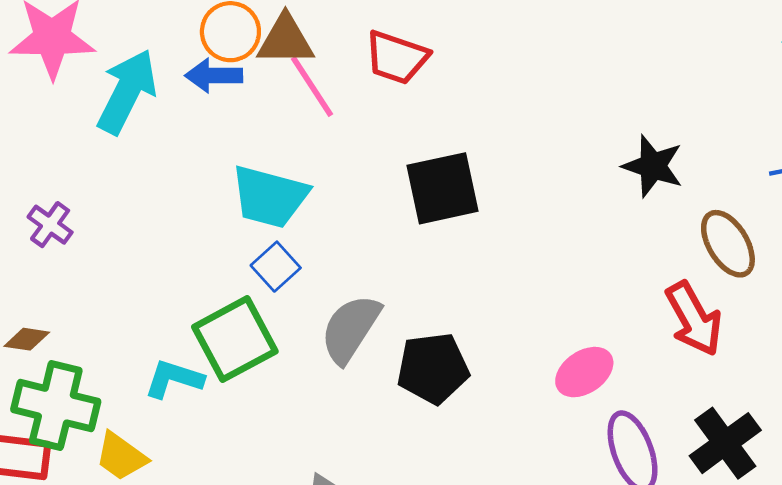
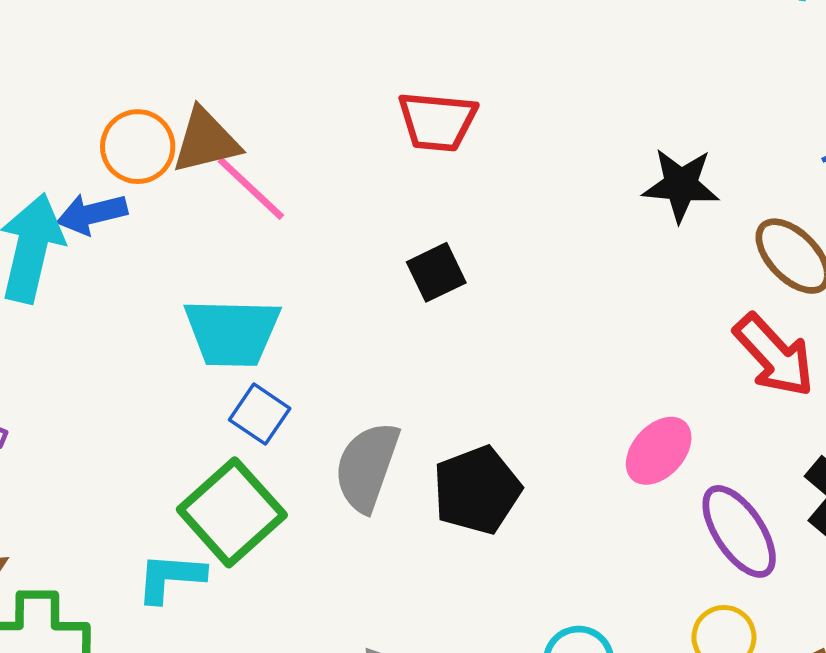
red trapezoid: (397, 57) -> (437, 121), moved
blue arrow: (214, 76) -> (92, 214), moved
black square: (443, 188) -> (436, 272), size x0.6

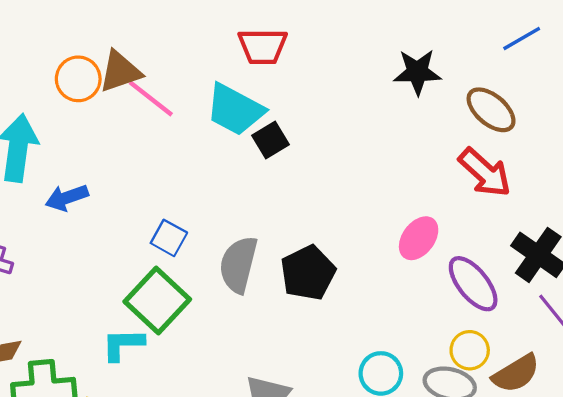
blue arrow: (92, 214) -> (67, 198), moved
cyan trapezoid: (232, 332) -> (235, 110), moved, turned 32

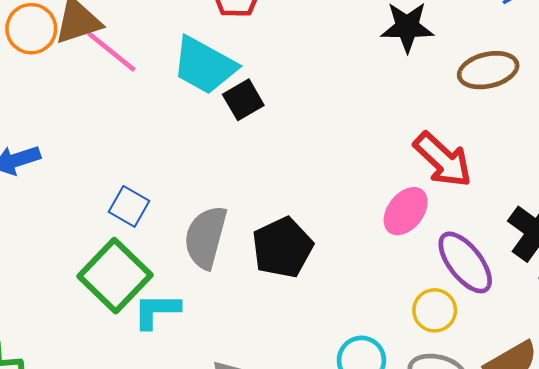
brown ellipse: (491, 110) -> (488, 70), turned -54
red arrow: (485, 173) -> (443, 160), moved
cyan L-shape: (123, 344) -> (156, 311), moved
yellow circle: (470, 350) -> (435, 310), moved

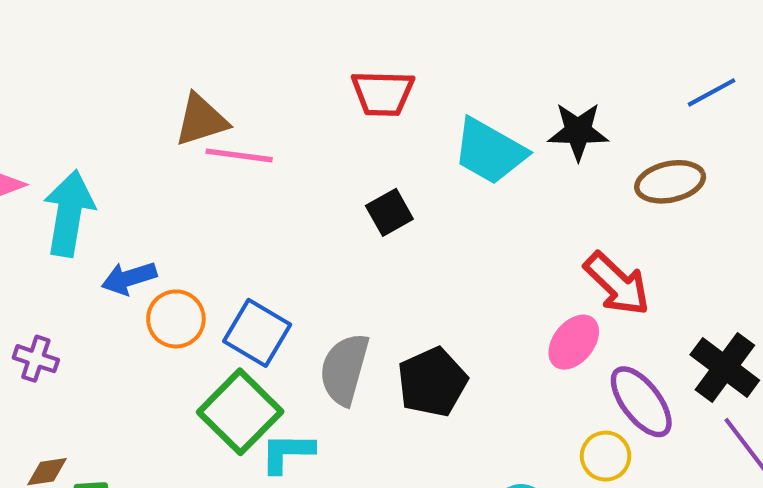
orange circle: (31, 29) -> (176, 319), moved
pink line: (111, 52) -> (239, 155), turned -32
cyan trapezoid: (204, 65) -> (490, 151), moved
blue square: (129, 206) -> (257, 333), size x1.4

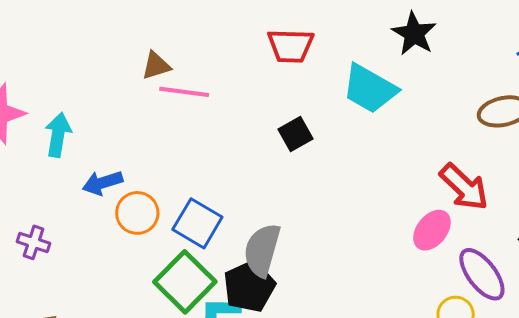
brown triangle: (201, 120) -> (156, 66), size x0.7
black star: (578, 131) -> (414, 34), moved, turned 30
cyan arrow: (69, 213) -> (58, 135), size x0.7
black pentagon: (432, 382) -> (249, 286), moved

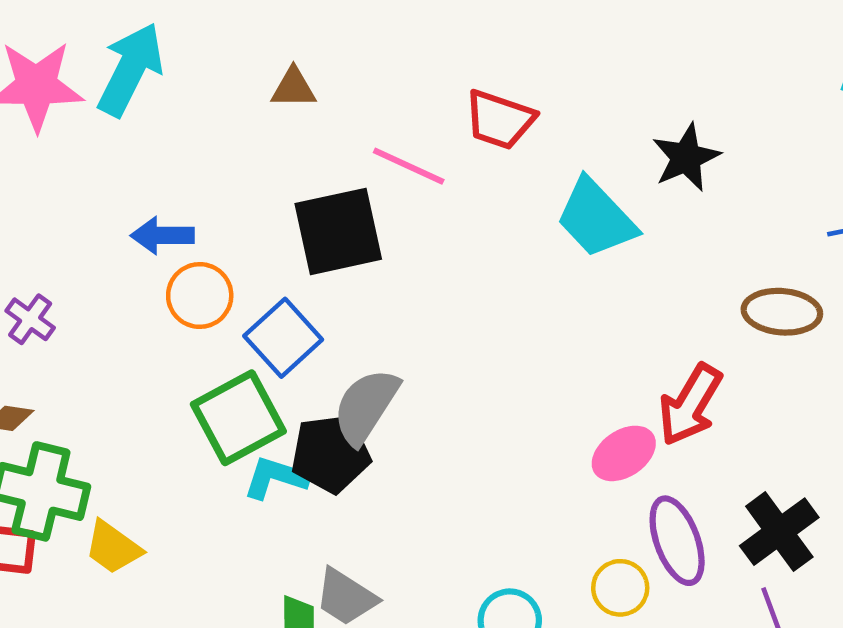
pink line: (184, 92) -> (409, 166), moved
black square: (295, 134) -> (338, 231), moved, size x1.8
cyan arrow: (58, 135) -> (130, 69), moved, size x1.4
red arrow: (464, 187) -> (690, 405), turned 60
purple cross: (33, 242) -> (30, 319), moved

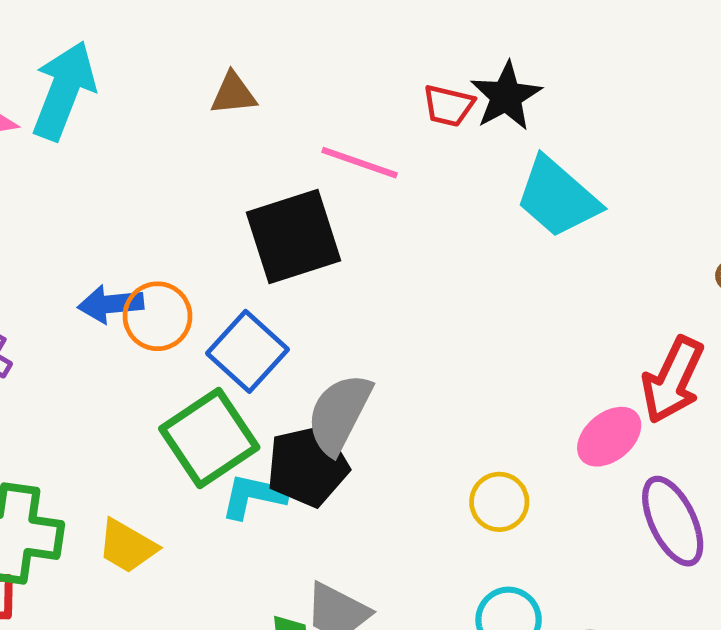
red trapezoid: (500, 120) -> (448, 106), size x0.7
black star: (686, 157) -> (506, 96), moved
blue arrow: (162, 236) -> (111, 304), moved
yellow trapezoid: (113, 547) -> (127, 546), moved
yellow circle: (620, 588) -> (499, 502), moved

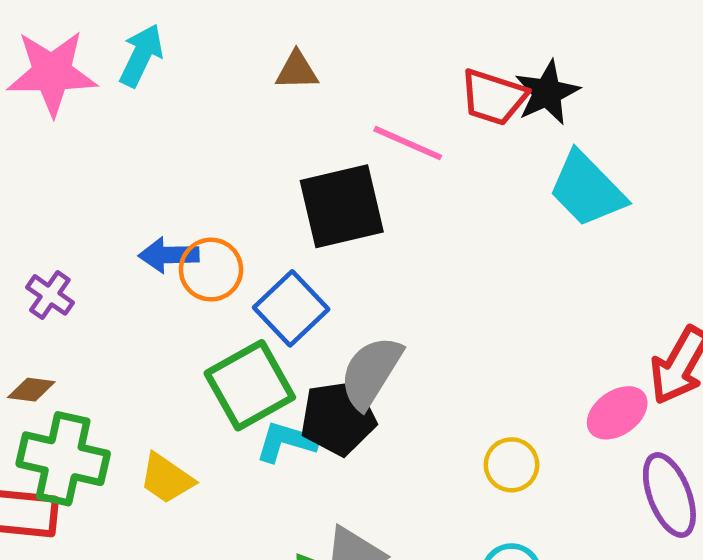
cyan arrow: (64, 91) -> (141, 55), size x0.7
red trapezoid: (448, 106) -> (493, 97), size x1.4

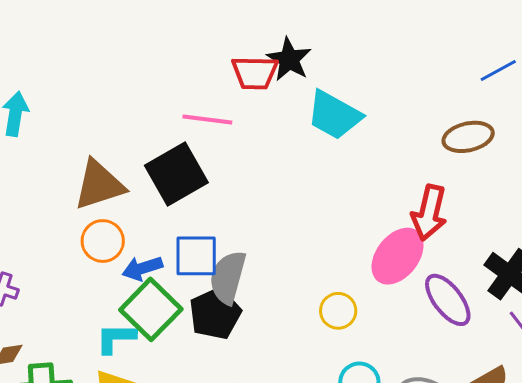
brown triangle: (297, 71) -> (99, 185), moved, size x1.8
blue arrow: (169, 255) -> (142, 268), moved
blue square: (291, 308) -> (196, 256), moved, turned -30
pink ellipse: (617, 413) -> (398, 256), size x1.4
cyan L-shape: (286, 442) -> (116, 338), moved

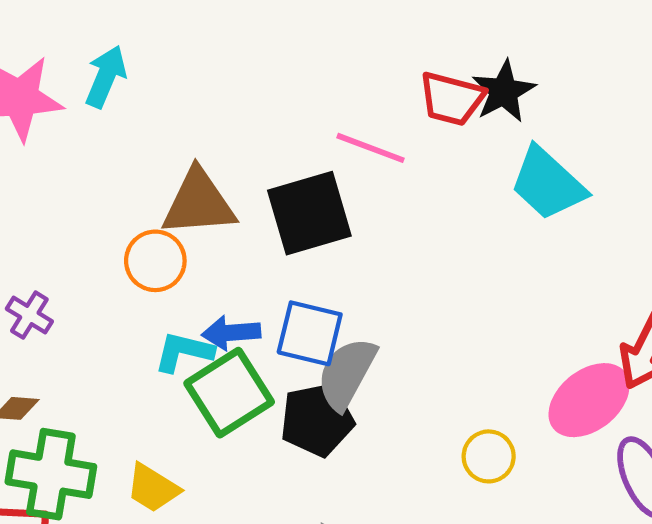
orange circle: (103, 241) -> (155, 261), moved
cyan L-shape: (116, 338) -> (184, 352), moved

